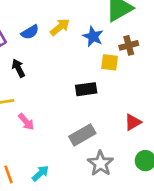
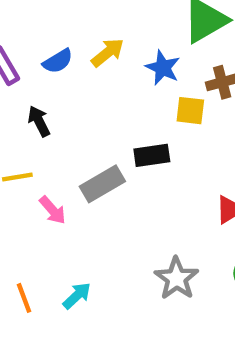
gray rectangle: (82, 135) -> (102, 184), moved

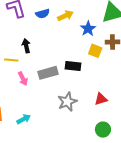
black arrow: (39, 121) -> (26, 46), moved
gray star: (176, 278) -> (67, 102), moved

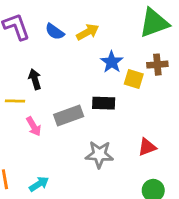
blue semicircle: (43, 14) -> (55, 32), turned 56
blue star: (88, 29) -> (112, 62), moved
gray star: (67, 102) -> (99, 154), turned 30

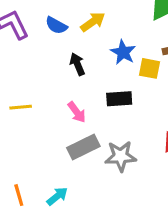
black arrow: (35, 79) -> (77, 64), moved
gray rectangle: (69, 115) -> (83, 147), moved
pink arrow: (34, 126) -> (77, 112), moved

